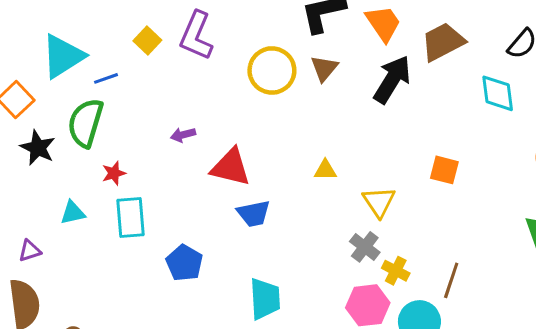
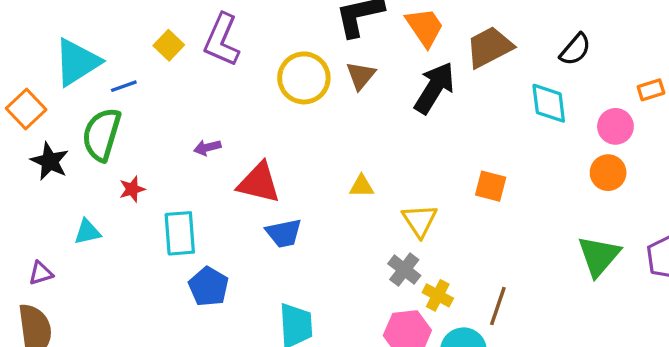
cyan rectangle: (130, 217) -> (180, 233), moved

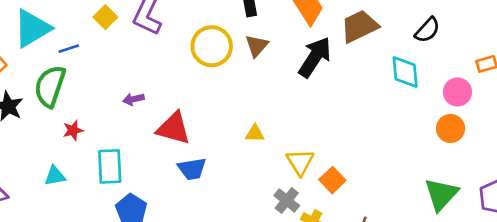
orange square: (491, 186) -> (332, 180), moved, turned 30
cyan triangle: (87, 232) -> (55, 176), moved

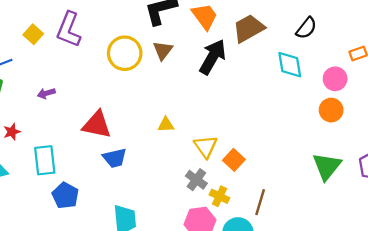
purple arrow: (133, 99) -> (46, 93), moved

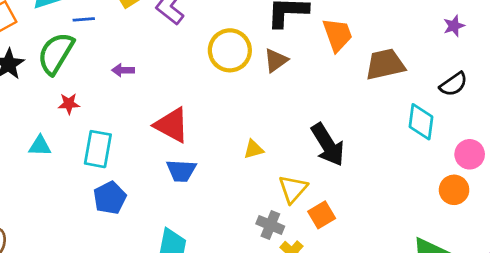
black arrow: (213, 57) -> (328, 145), moved, turned 102
yellow triangle: (166, 125) -> (253, 149), turned -30
gray cross: (196, 180) -> (270, 225), turned -30

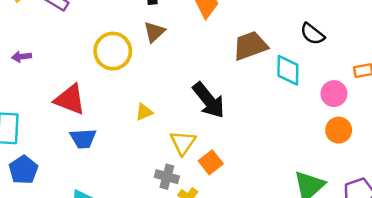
yellow circle: (230, 50) -> (113, 51), moved
brown trapezoid: (385, 64) -> (250, 46), moved
black semicircle: (453, 84) -> (312, 34), turned 80
orange circle: (454, 190) -> (339, 130), moved

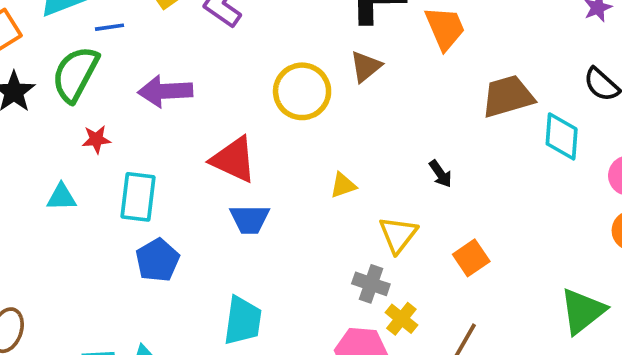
purple arrow: (22, 57) -> (165, 91), size x1.8
black arrow: (209, 100) -> (440, 174), size x0.5
orange square: (211, 162) -> (471, 258), moved

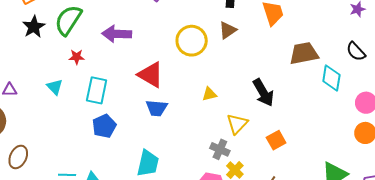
black arrow: (440, 174) -> (263, 93), size x1.8
cyan triangle: (61, 197) -> (55, 87), turned 42

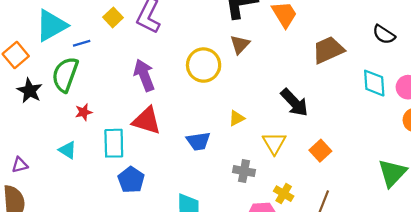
purple arrow: (117, 34) -> (144, 75), moved, turned 80
red triangle: (151, 75) -> (147, 121), moved
cyan diamond: (331, 78) -> (374, 83), moved
blue trapezoid: (157, 108) -> (198, 141), moved
gray cross: (220, 149) -> (244, 171), moved

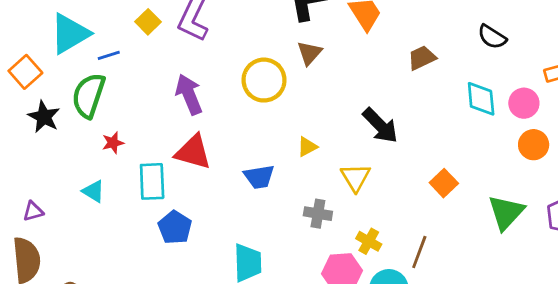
brown trapezoid: (328, 50) -> (422, 58), size x0.7
orange square: (320, 151) -> (444, 183), moved

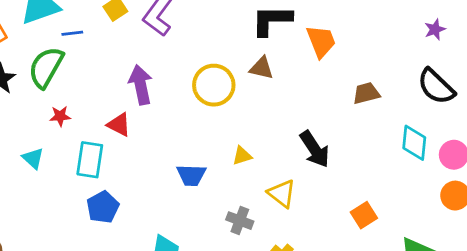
black semicircle: (492, 37) -> (436, 87), size x1.4
brown triangle: (310, 53) -> (262, 68), turned 50
red triangle: (193, 152) -> (119, 125), moved, size x0.7
yellow triangle: (356, 177) -> (282, 193), turned -32

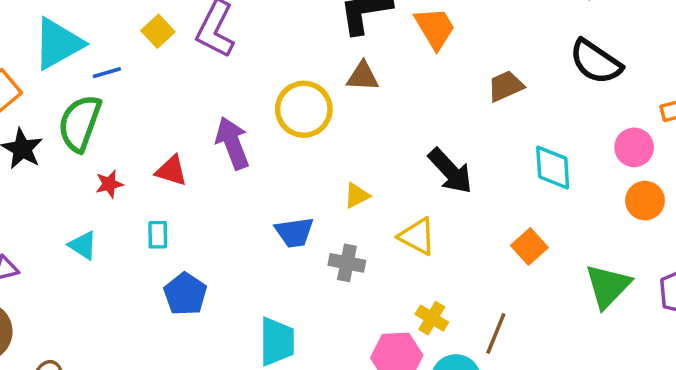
purple arrow: (141, 85) -> (232, 143), moved
red triangle: (119, 125) -> (171, 171), moved
cyan diamond: (414, 143) -> (553, 167), moved
cyan rectangle: (90, 160) -> (158, 235), size x0.6
gray cross: (240, 221) -> (347, 263), moved

